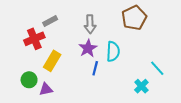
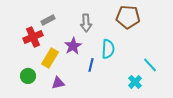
brown pentagon: (134, 18) -> (128, 17), turned 30
purple star: (88, 48) -> (73, 46), moved
purple triangle: (46, 89) -> (58, 83), moved

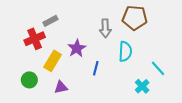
gray arrow: (86, 23) -> (105, 28), moved
cyan semicircle: (108, 49) -> (125, 51), moved

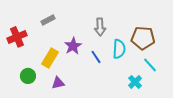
brown pentagon: (135, 18) -> (143, 38), moved
red cross: (35, 39) -> (17, 37), moved
blue line: (96, 68) -> (96, 57), moved, turned -48

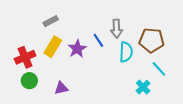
gray arrow: (100, 27) -> (116, 29), moved
red cross: (17, 37) -> (25, 57), moved
blue line: (96, 57) -> (98, 40), moved
yellow rectangle: (50, 58) -> (53, 47), moved

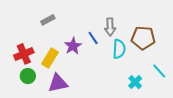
yellow rectangle: (53, 47) -> (50, 58), moved
cyan line: (159, 69) -> (159, 71), moved
purple triangle: (61, 88) -> (58, 83), size x1.5

